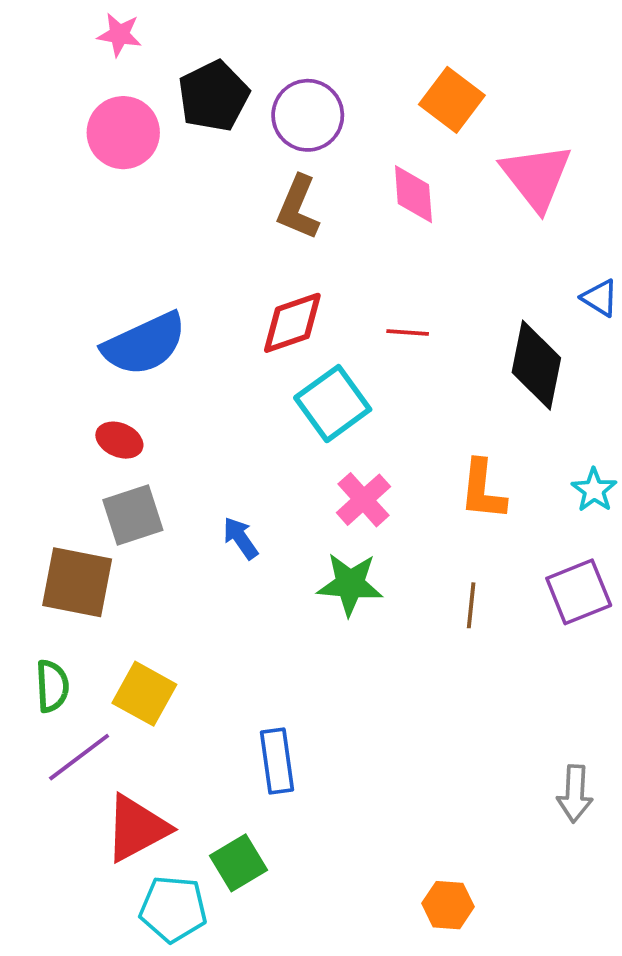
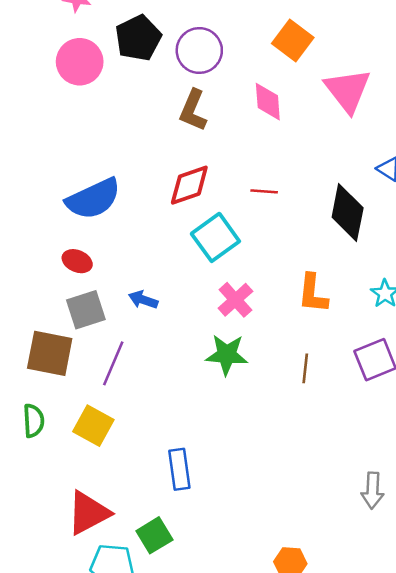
blue arrow: (240, 538) -> (143, 300), moved, turned -36
purple line: (79, 757) -> (113, 363), moved, turned -30

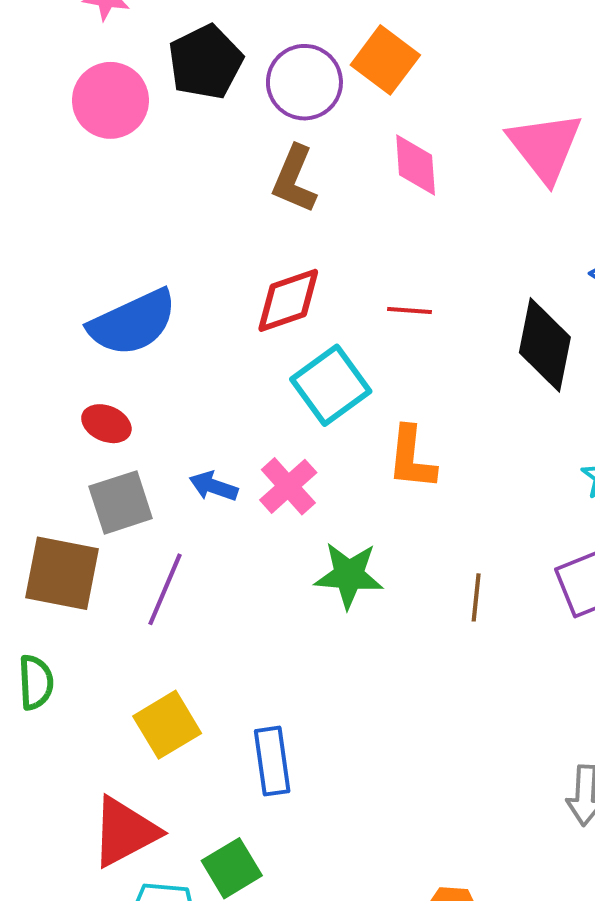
orange square: (293, 41) -> (385, 60), moved
orange L-shape: (313, 294) -> (412, 458), moved
pink cross: (235, 300) -> (288, 486), moved
yellow square: (93, 426) -> (167, 725), moved, turned 30

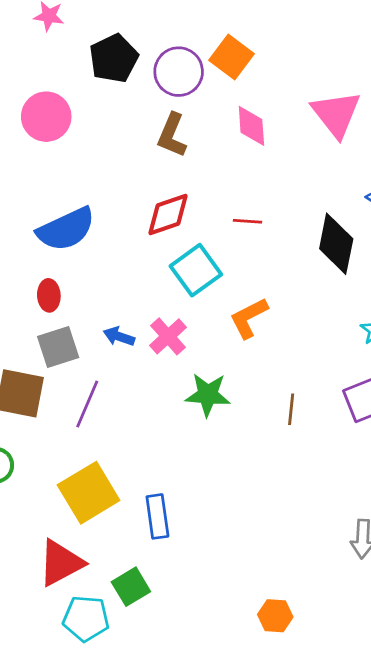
pink circle: (110, 100) -> (46, 117), moved
red ellipse: (106, 424) -> (49, 295), turned 64
orange L-shape: (412, 458) -> (249, 318), turned 57
yellow square: (167, 725) -> (89, 493), size x1.4

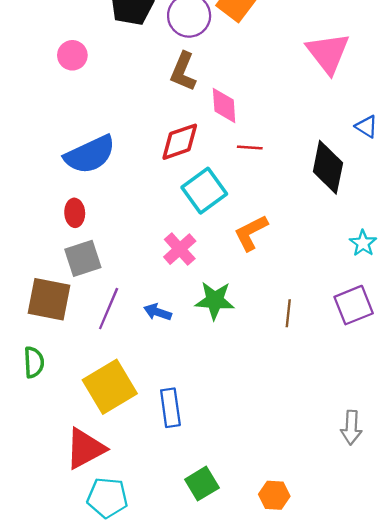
pink circle: (46, 117) -> (72, 55), size x0.7
pink diamond: (251, 126) -> (224, 105), moved
blue arrow: (119, 336) -> (158, 312), moved
green square: (131, 587) -> (202, 484), moved

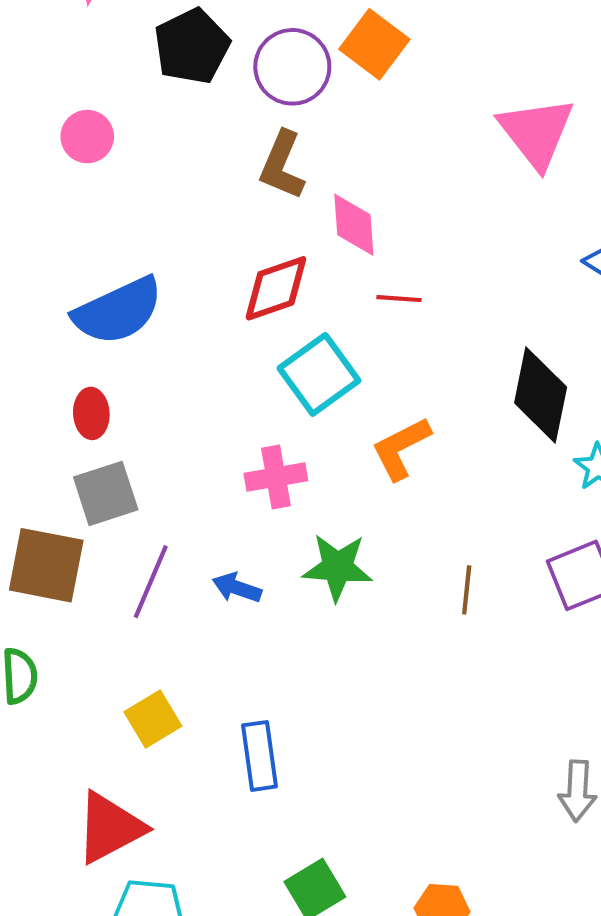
black diamond: (328, 167) -> (541, 395), moved
pink cross: (180, 249) -> (276, 477), turned 32
yellow square: (110, 387) -> (153, 719), size x0.6

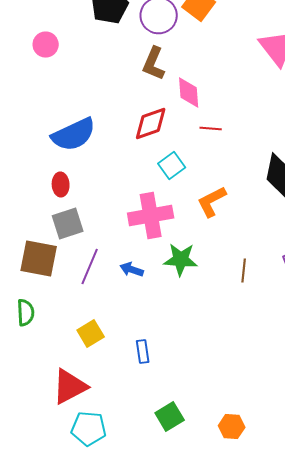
pink circle: (87, 137) -> (46, 44), moved
cyan square: (319, 374) -> (172, 166), size x0.7
pink cross: (276, 477) -> (151, 216), size x1.5
blue rectangle: (260, 756) -> (143, 352), size x0.7

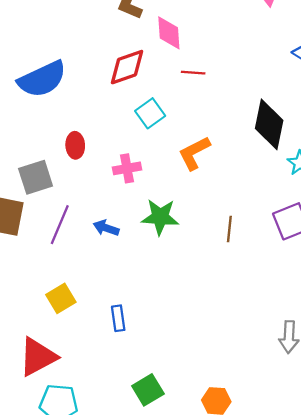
red ellipse: (61, 184) -> (75, 145), moved
pink cross: (151, 216) -> (127, 168), size x0.6

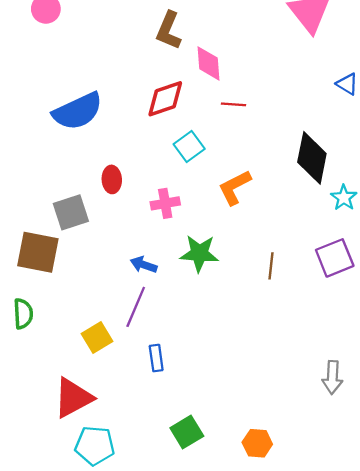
purple line: (60, 225) -> (136, 307), moved

